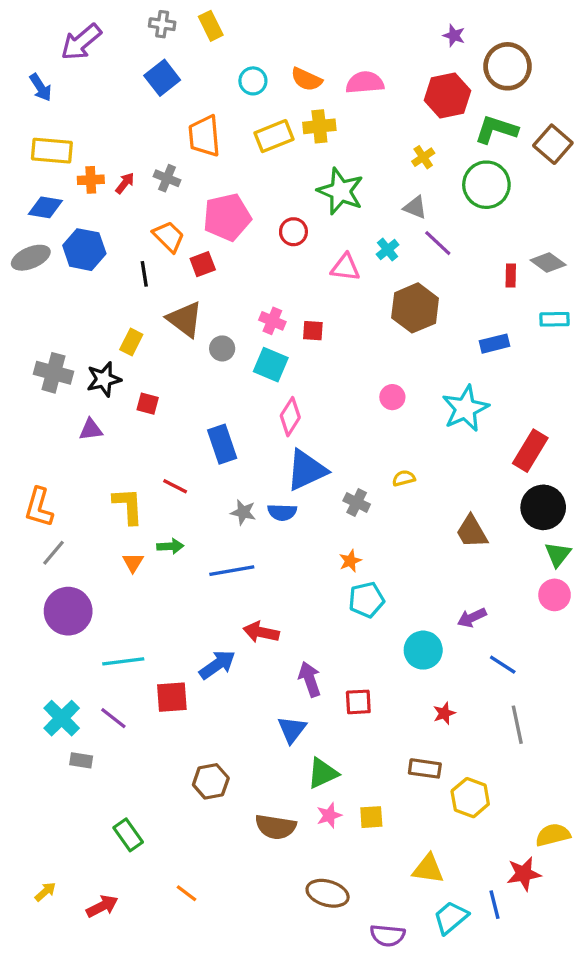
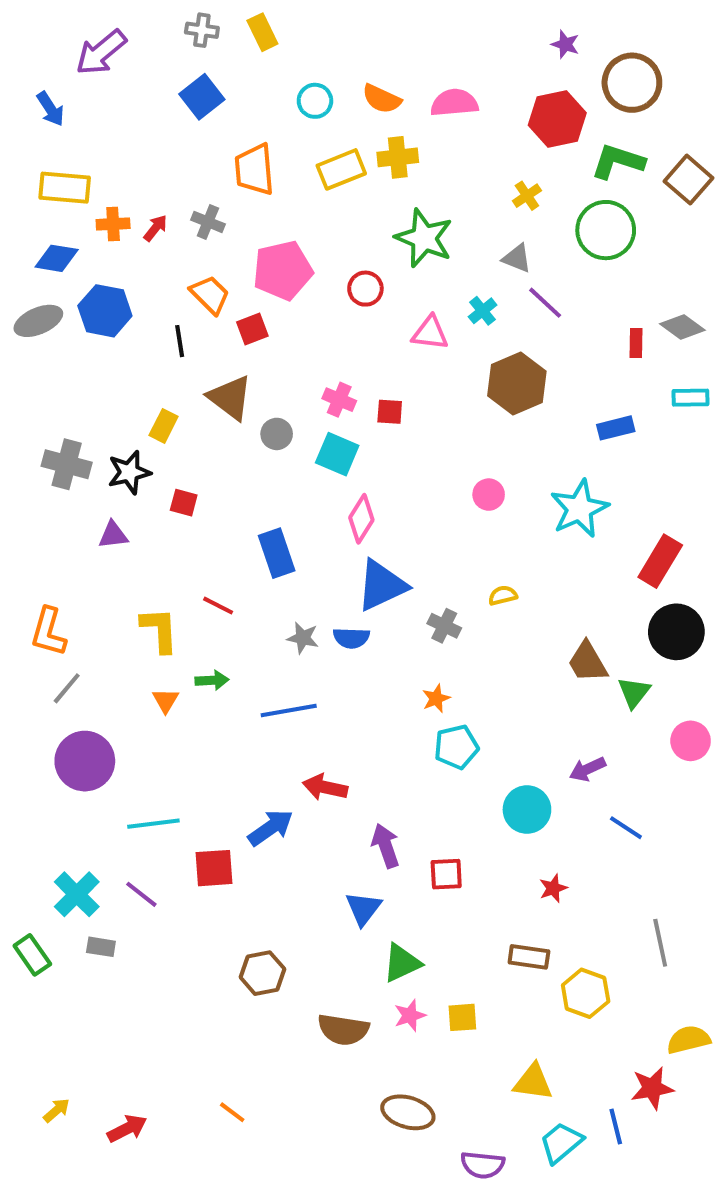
green triangle: (558, 554) -> (634, 692), moved
gray line: (517, 725) -> (660, 943), moved
green rectangle: (128, 835) -> (32, 955), moved

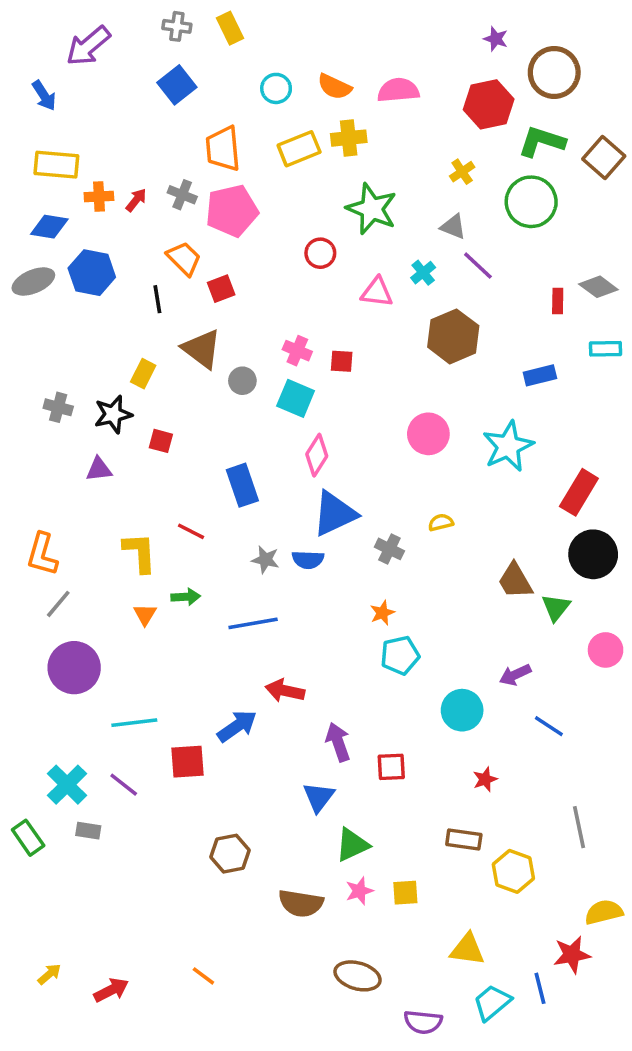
pink pentagon: (283, 270) -> (232, 211), moved
gray cross: (67, 464) -> (58, 407), size x0.7
pink circle: (489, 495) -> (428, 434), size x1.5

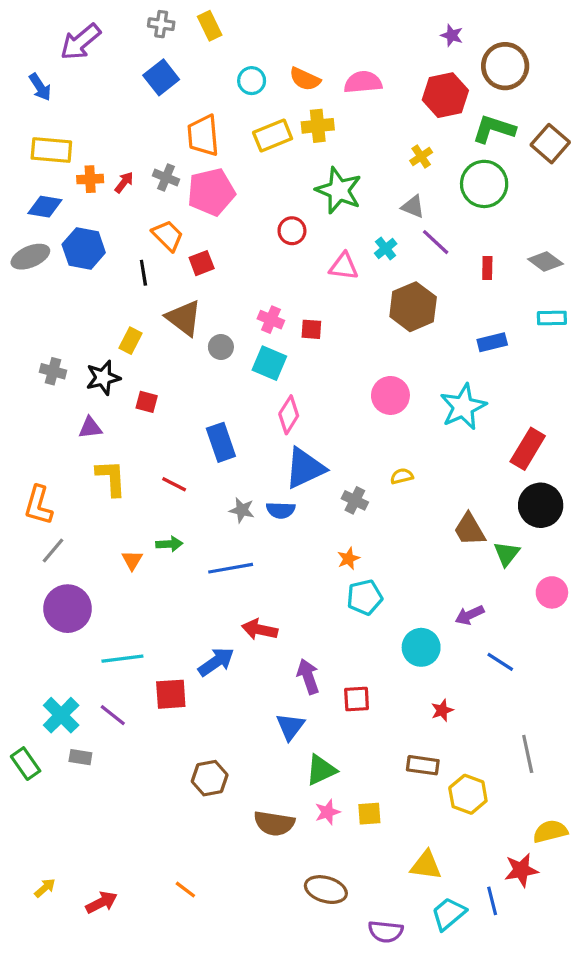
red rectangle: (558, 301) -> (487, 268), moved
yellow L-shape: (140, 553) -> (111, 478), moved

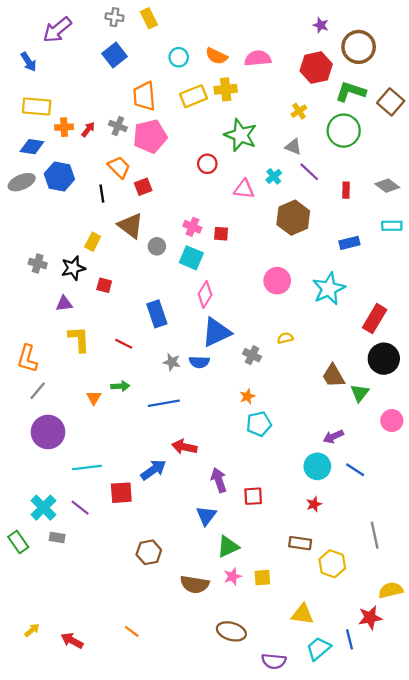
cyan circle: (421, 647) -> (317, 466), moved
red arrow: (101, 902) -> (72, 641), turned -125

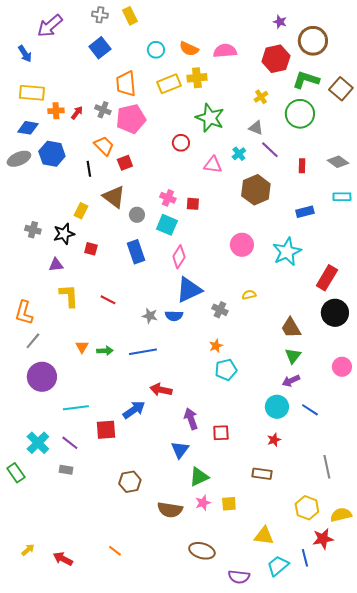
blue rectangle: (157, 314) -> (136, 252), moved
green arrow: (120, 386) -> (105, 351), moved
green triangle: (360, 393) -> (293, 356), moved
gray rectangle: (57, 537) -> (66, 470), moved
yellow hexagon: (332, 564) -> (307, 508), moved

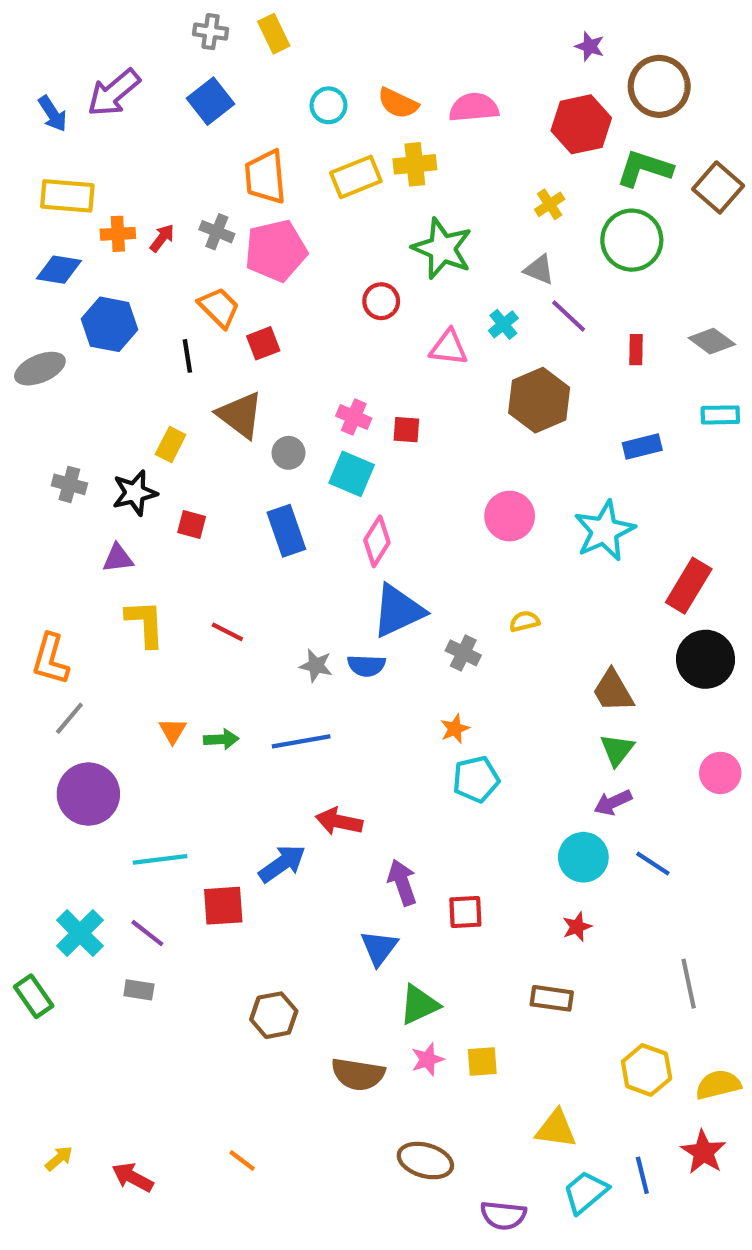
purple arrow: (50, 26) -> (114, 93), moved
gray ellipse: (19, 159) -> (40, 369), moved
red star: (323, 539) -> (703, 1152), moved, turned -30

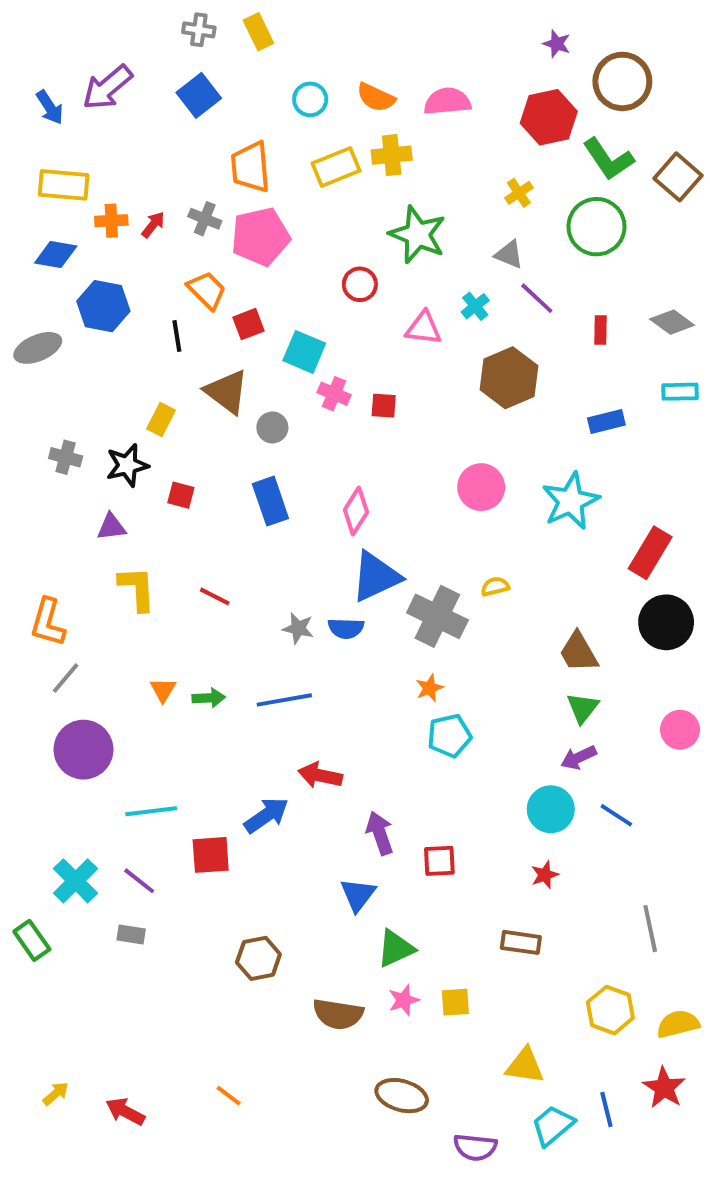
green L-shape: (644, 169) -> (608, 159), turned -142
cyan square: (352, 474) -> (304, 352), moved
gray cross: (463, 653) -> (437, 616), size x1.8

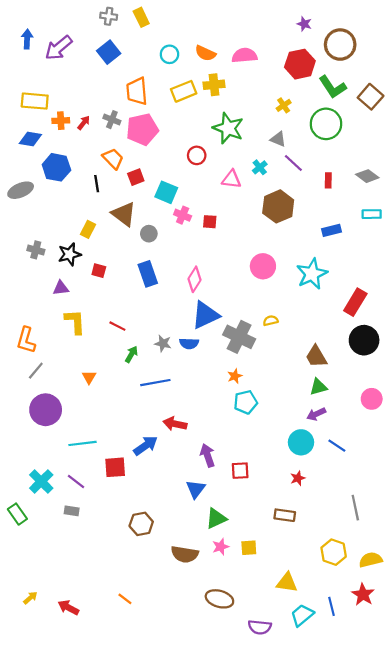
blue arrow: (50, 107) -> (27, 39), moved, turned -144
green arrow: (209, 698) -> (131, 354), moved, turned -56
green triangle: (583, 708) -> (318, 387), turned 36

